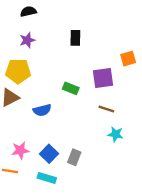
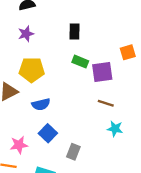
yellow pentagon: (18, 71) -> (32, 70), moved
green rectangle: (71, 88) -> (80, 62), moved
blue square: (49, 154) -> (48, 133), moved

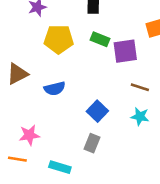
yellow pentagon: (32, 70) -> (59, 39), moved
brown line: (106, 103) -> (140, 87), moved
blue square: (48, 133) -> (97, 111), moved

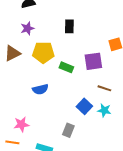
green rectangle: (100, 39) -> (66, 67), moved
brown triangle: (17, 74) -> (12, 53), moved
blue square: (97, 111) -> (84, 106), moved

